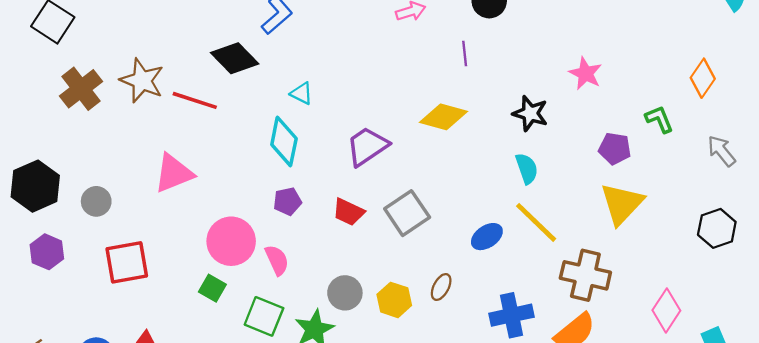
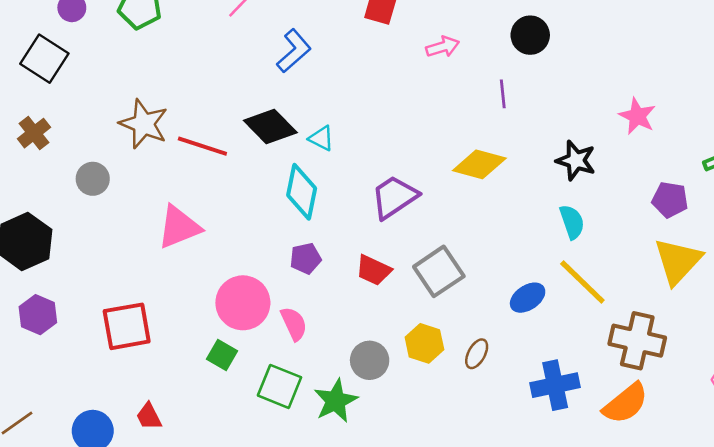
black diamond: (235, 58) -> (270, 127), moved
brown cross: (81, 89) -> (34, 133), moved, size x0.7
gray circle: (96, 201) -> (93, 179), moved
yellow hexagon: (394, 300) -> (424, 343), moved

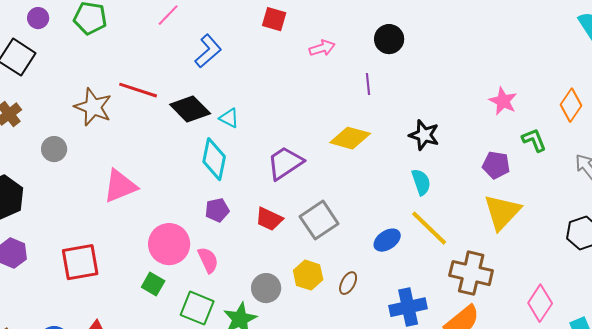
pink star: (637, 116) -> (503, 101), moved
red line: (202, 146) -> (138, 90), moved

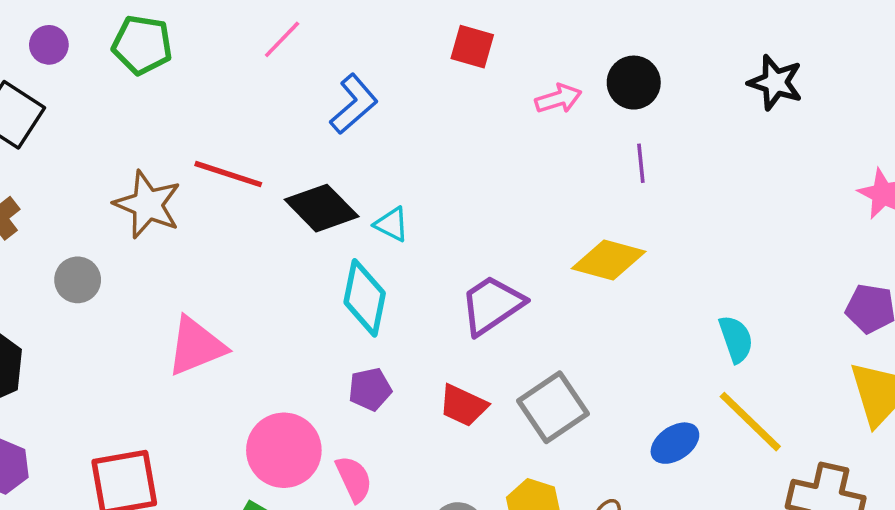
black circle: (389, 39) -> (634, 83), moved
black star: (424, 135) -> (775, 83), moved

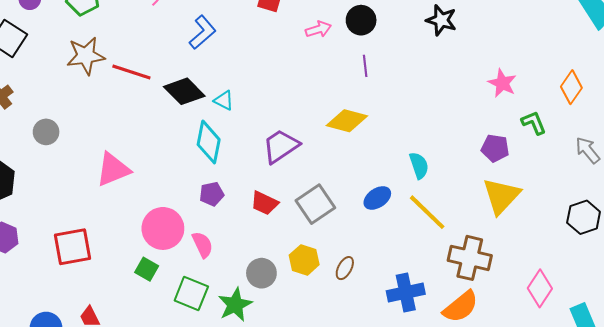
brown star: (148, 205) -> (86, 56), moved, turned -30
blue ellipse: (675, 443) -> (377, 198), moved

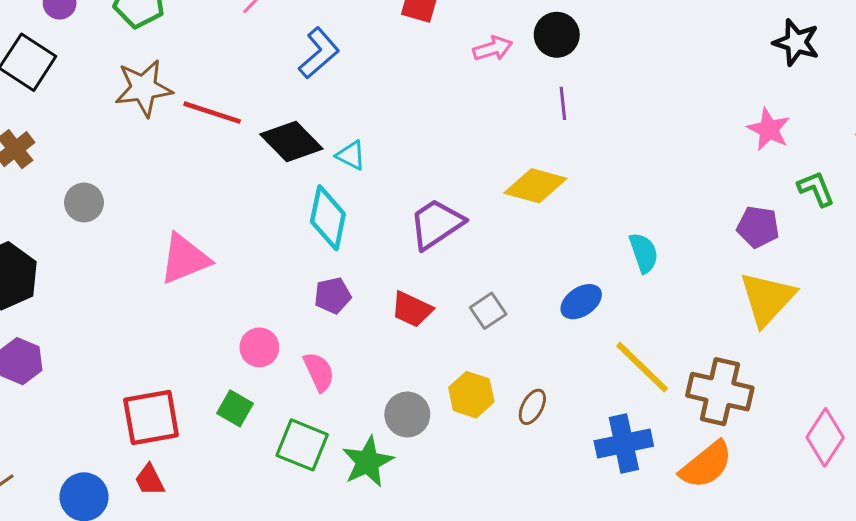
black star: (441, 20) -> (796, 42), moved
gray square: (315, 204) -> (488, 311), size x0.6
yellow line: (427, 212) -> (642, 367), moved
pink circle: (163, 228) -> (259, 347), size x0.6
red square: (72, 247) -> (151, 418), moved

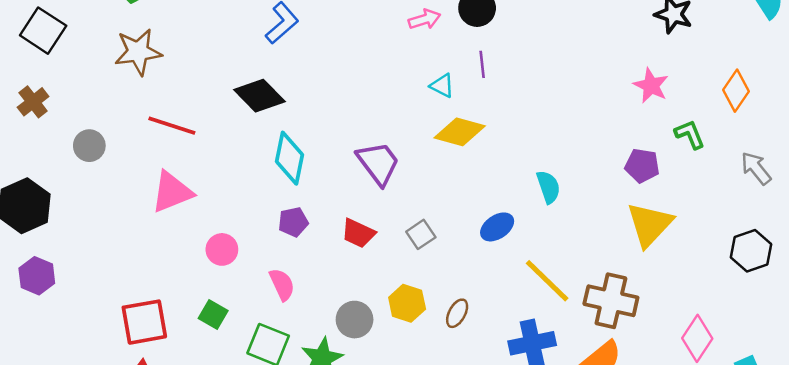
red line: (212, 113) -> (172, 126), moved
cyan triangle: (351, 155) -> (442, 86), moved
purple trapezoid: (436, 224) -> (378, 163), turned 87
pink circle: (259, 347) -> (222, 249), moved

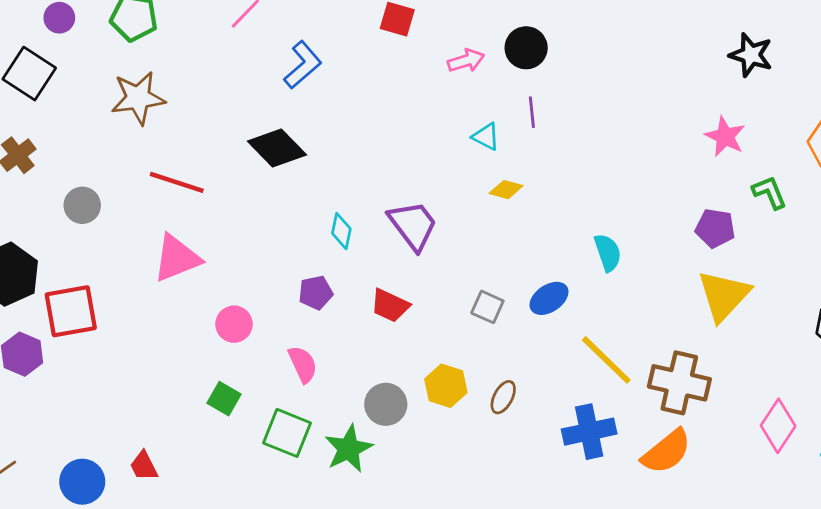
yellow diamond: (460, 132) -> (506, 190), size x0.6
cyan diamond: (289, 158) -> (341, 231), moved, size x0.6
gray square: (421, 234) -> (487, 307), moved, turned -32
red square: (144, 322) -> (71, 311), moved

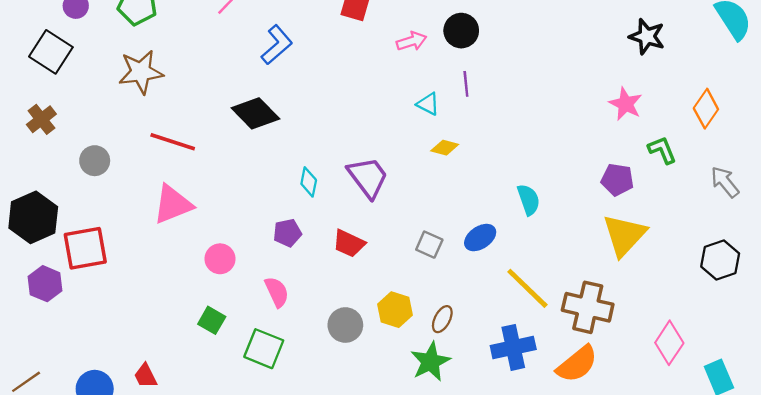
green star: (349, 449) -> (430, 362), moved

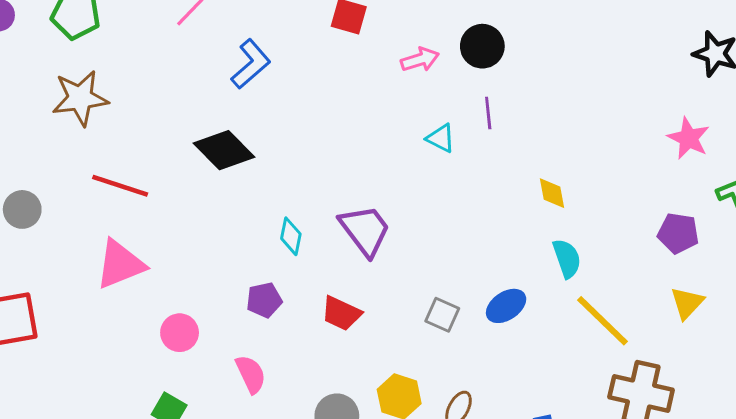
yellow diamond: (445, 148) -> (552, 193), moved, turned 64
yellow triangle: (624, 235) -> (687, 303), size x0.6
yellow line: (527, 288) -> (602, 321), moved

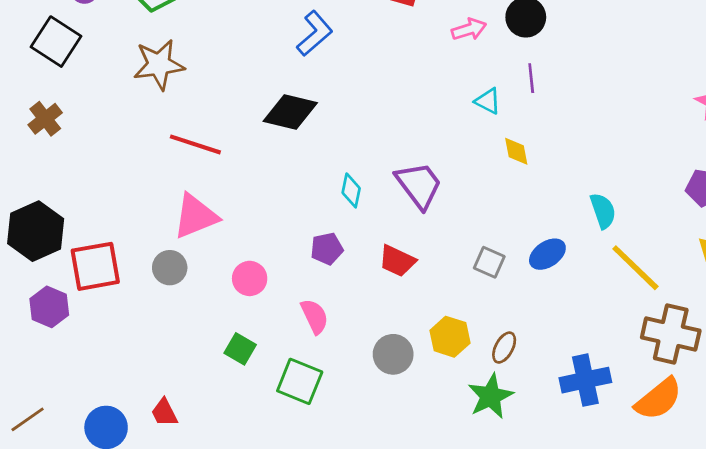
black diamond: (224, 150) -> (290, 112), turned -32
yellow diamond: (552, 193) -> (516, 151), moved
gray circle: (22, 209) -> (170, 268), moved

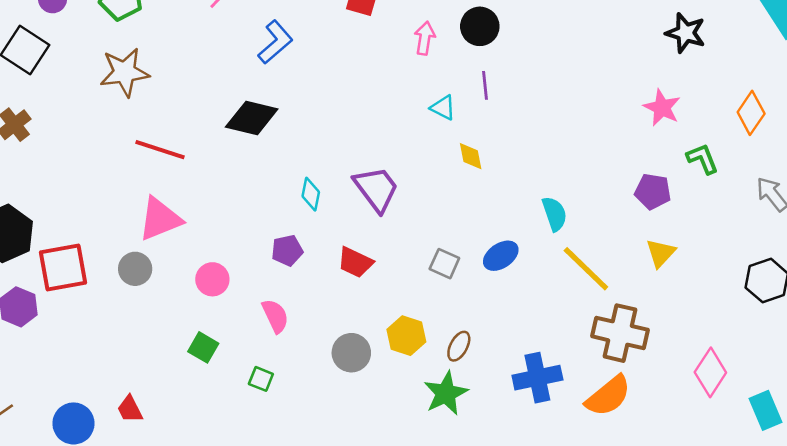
pink arrow: (469, 29) -> (425, 38), turned -64
green square: (300, 381) -> (261, 379), size x0.6

